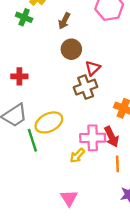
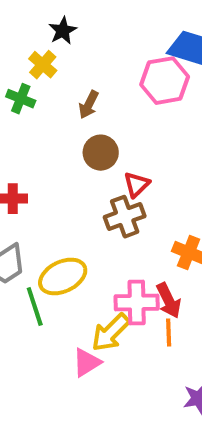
yellow arrow: (77, 156) -> (111, 332), size x1.5
orange line: (117, 164) -> (169, 332), moved
pink triangle: (69, 198) -> (87, 362), moved, turned 30

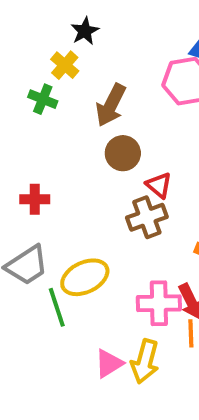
brown arrow: (89, 105) -> (111, 105), size x1.5
red triangle: (137, 185) -> (159, 185), turned -36
yellow arrow: (111, 332) -> (145, 361), moved, turned -30

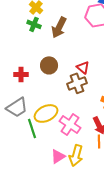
green cross: (43, 99) -> (34, 24), moved
brown circle: (123, 153) -> (49, 65), moved
pink cross: (159, 303) -> (70, 124), moved, turned 35

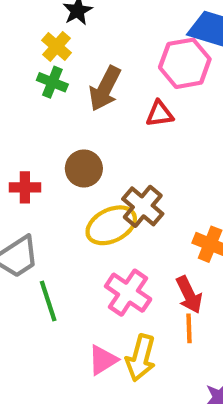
red triangle: (83, 67) -> (160, 114), moved, turned -48
brown cross: (77, 83) -> (143, 206), turned -30
yellow ellipse: (46, 113) -> (111, 225), moved

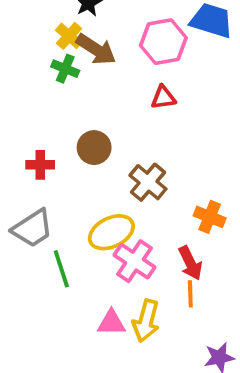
pink hexagon: (185, 63) -> (163, 42), moved
brown arrow: (105, 89) -> (96, 49), moved, turned -84
yellow ellipse: (111, 225) -> (111, 232), moved
pink triangle: (103, 360) -> (111, 323), turned 32

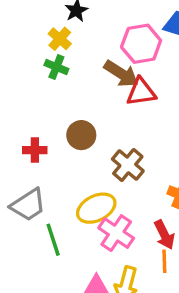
brown arrow: (96, 49) -> (121, 74), moved
red triangle: (163, 97) -> (141, 92), size x1.4

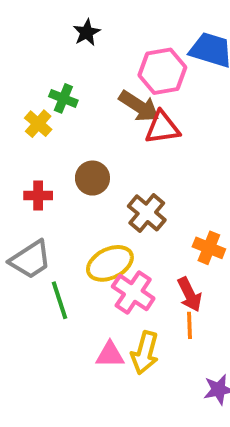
yellow cross: (60, 39) -> (38, 124), moved

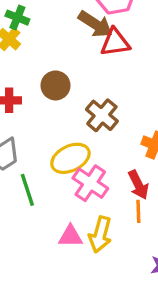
green cross: (63, 98) -> (17, 18), moved

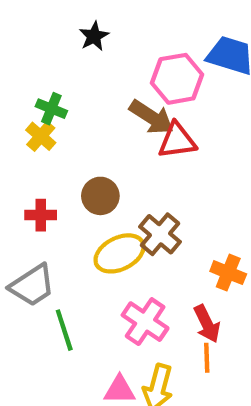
yellow ellipse: (70, 158) -> (120, 253), moved

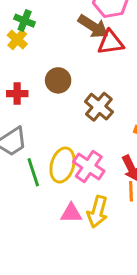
yellow ellipse: (120, 253) -> (62, 165), moved, turned -48

